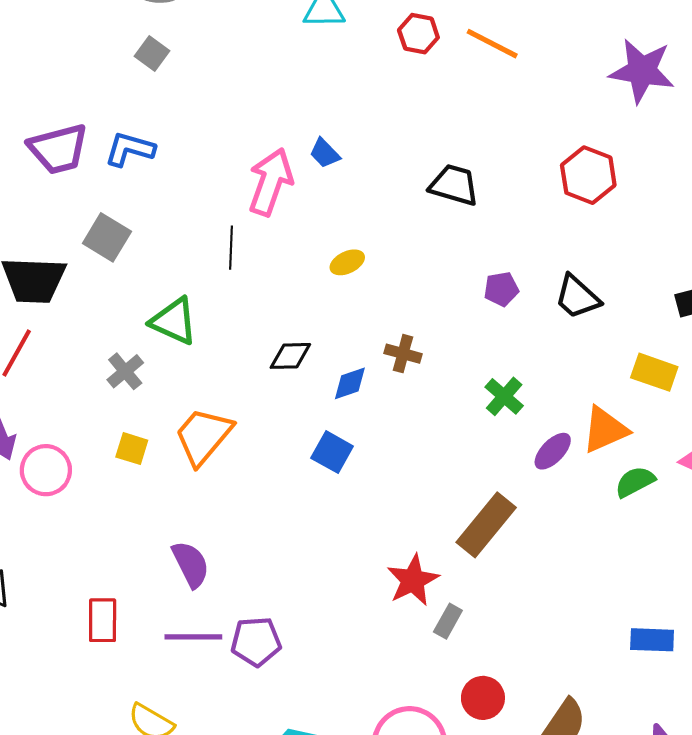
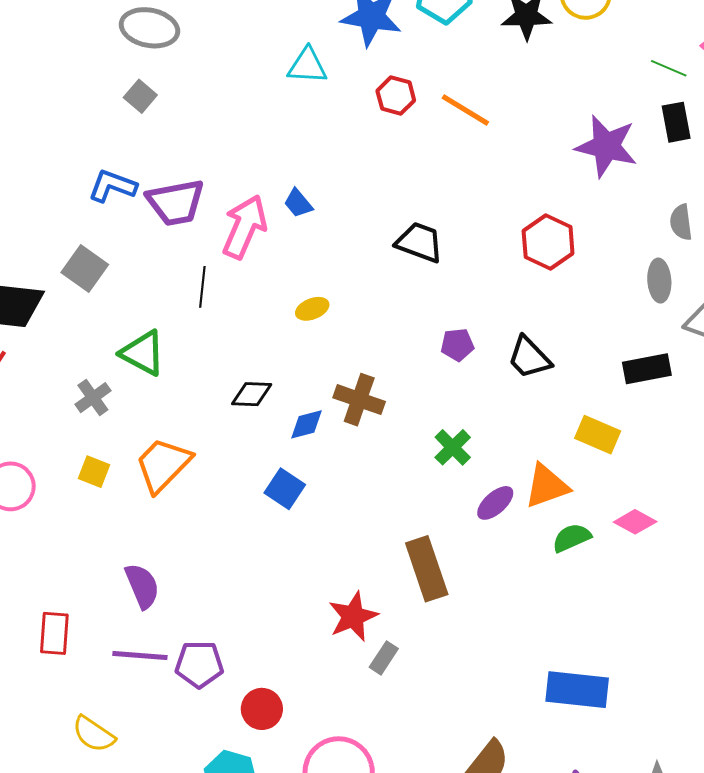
purple trapezoid: (58, 149) -> (176, 202), moved
brown cross: (403, 354) -> (359, 400), size x1.4
brown rectangle: (486, 525) -> (427, 569), turned -62
blue rectangle: (652, 640) -> (577, 690), size x1.5
red circle: (483, 698) -> (262, 709), moved

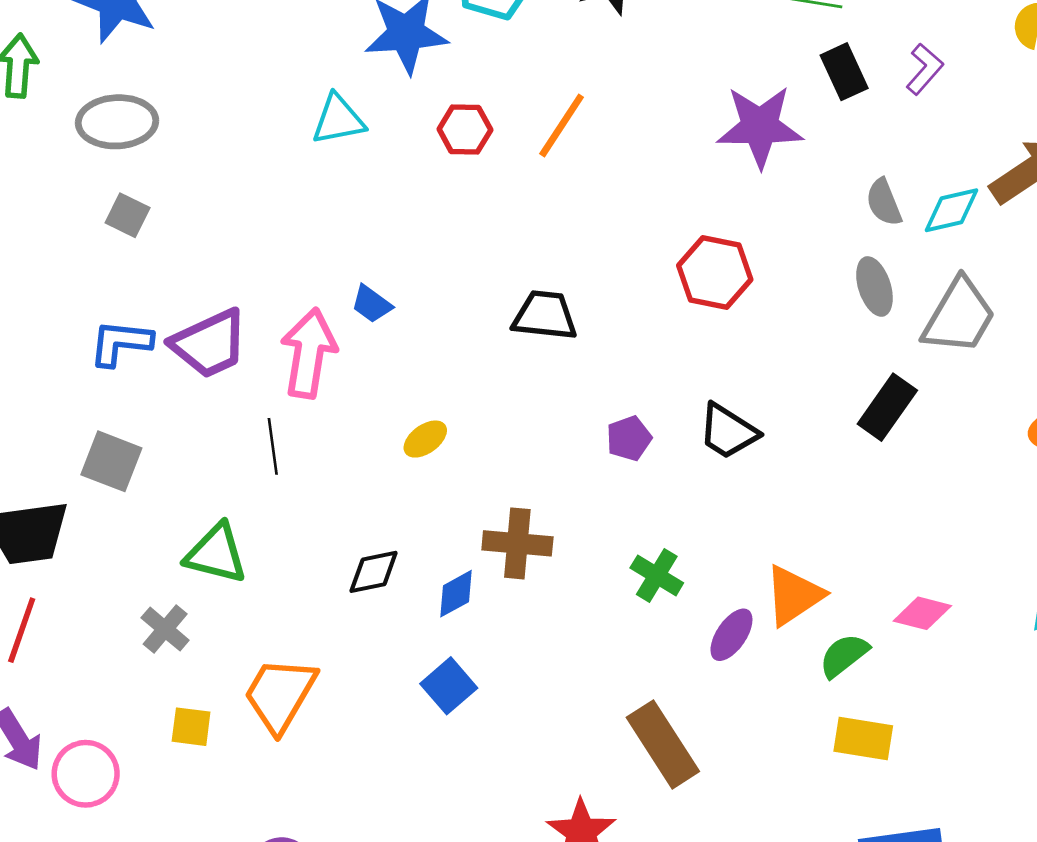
orange line: (465, 110) -> (562, 125), turned -74
black rectangle: (647, 369) -> (887, 407), turned -30
yellow rectangle: (598, 435) -> (863, 739), moved
blue square: (285, 489) -> (449, 686), turned 30

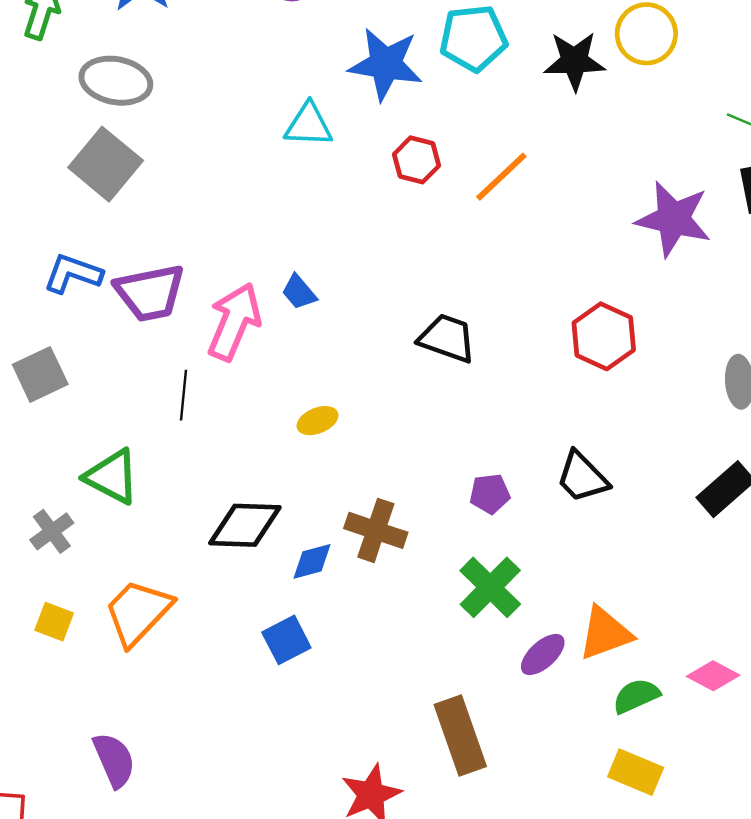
gray square: (128, 215) -> (106, 164), size x1.8
purple pentagon: (629, 438) -> (490, 494), moved
gray square: (111, 461) -> (40, 374), turned 30
black diamond: (374, 572) -> (245, 525), size x1.5
green cross: (657, 575) -> (490, 587), size x1.4

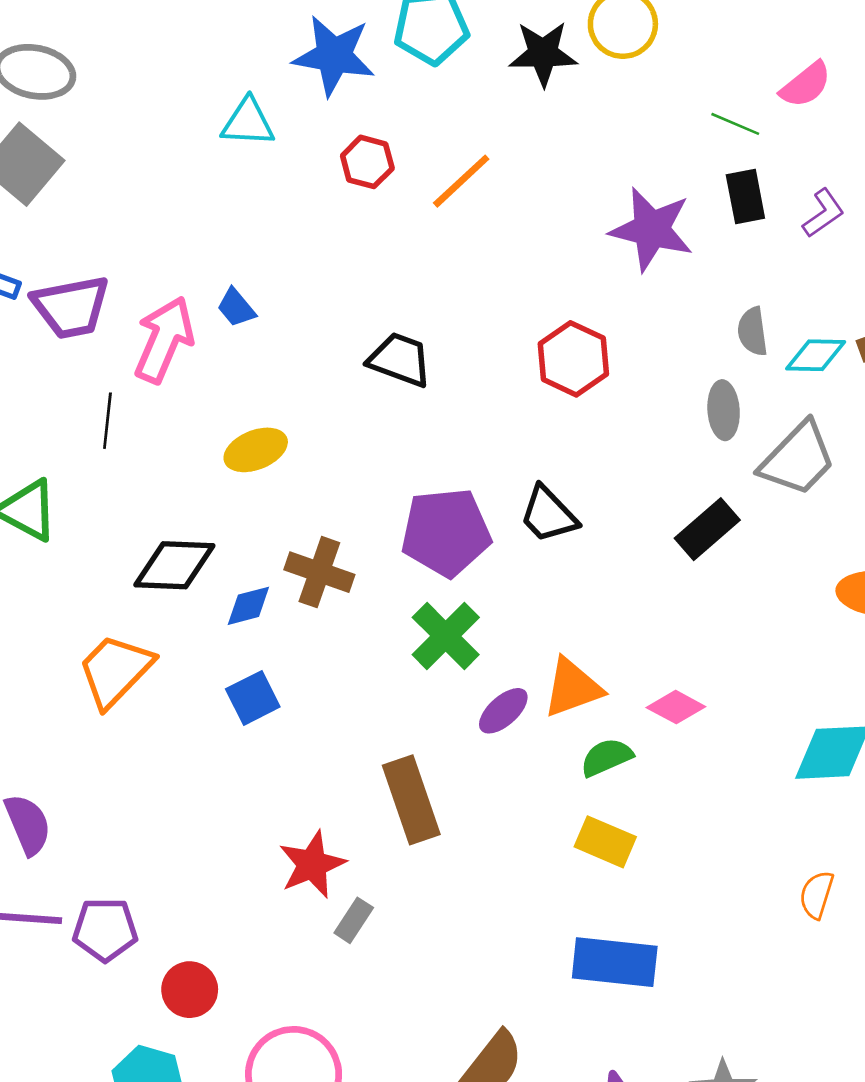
yellow ellipse: (318, 421) -> (256, 450), size x1.4
purple pentagon: (490, 494) -> (446, 532), size x2.0
orange trapezoid: (138, 612) -> (115, 670), moved
blue square: (286, 640) -> (253, 698), moved
pink diamond: (713, 676) -> (676, 707), moved

